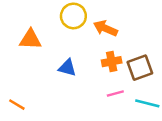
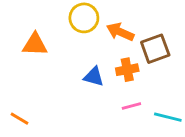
blue triangle: (67, 68) -> (94, 77), moved
brown square: (140, 68) -> (155, 49), moved

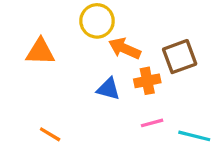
orange arrow: (120, 32) -> (125, 48), moved
orange line: (20, 119) -> (50, 134), moved

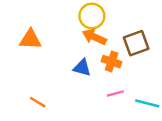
yellow circle: (97, 21) -> (92, 16), moved
orange cross: (147, 81) -> (112, 62), turned 30

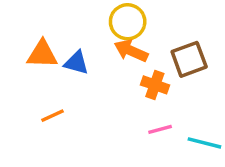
blue triangle: (82, 68) -> (76, 63), moved
orange line: (38, 102) -> (52, 116), moved, turned -56

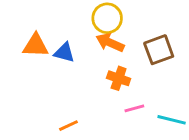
orange cross: (155, 85) -> (119, 78), moved
orange line: (52, 116) -> (69, 126), moved

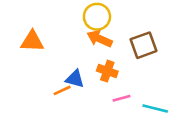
blue triangle: (64, 53) -> (75, 79), moved
orange line: (69, 126) -> (62, 90), moved

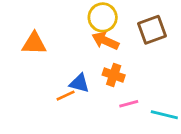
brown square: (144, 45) -> (152, 30), moved

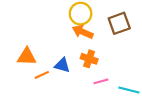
orange triangle: (34, 43) -> (27, 57), moved
orange line: (66, 96) -> (42, 75), moved

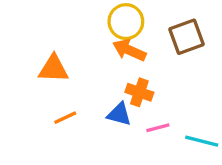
orange triangle: (27, 57) -> (53, 69), moved
blue triangle: (62, 65) -> (119, 114), moved

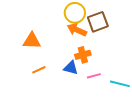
brown square: (187, 37) -> (98, 22), moved
orange cross: (139, 92) -> (83, 55), turned -35

